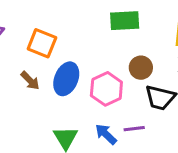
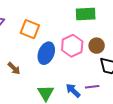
brown arrow: (30, 81) -> (14, 68), moved
pink hexagon: (106, 89) -> (72, 46), moved

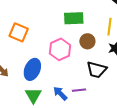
brown circle: (97, 46) -> (87, 41), moved
blue ellipse: (46, 53) -> (32, 69), moved

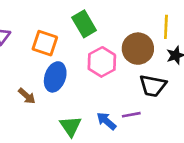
green rectangle: (74, 18) -> (84, 24), moved, turned 66
brown circle: (87, 41) -> (138, 49), size x1.5
blue ellipse: (32, 69) -> (55, 77), moved

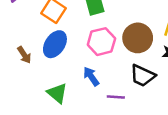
blue arrow: (106, 121) -> (91, 76), moved
green triangle: (71, 126) -> (57, 93), turned -30

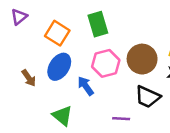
blue arrow: (91, 76) -> (86, 86), moved

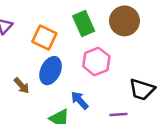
brown circle: (142, 59) -> (124, 21), moved
blue arrow: (86, 86) -> (80, 100), moved

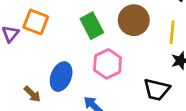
orange square: (44, 38) -> (36, 22), moved

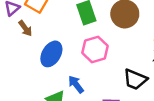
brown arrow: (32, 94) -> (25, 28), moved

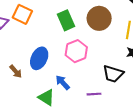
brown arrow: (25, 28) -> (16, 71), moved

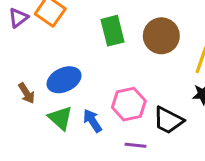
pink hexagon: (76, 51) -> (129, 104), moved
blue ellipse: (39, 58) -> (64, 80), turned 30
green triangle: (46, 97) -> (60, 118), moved

